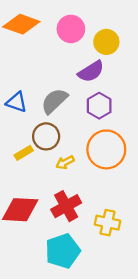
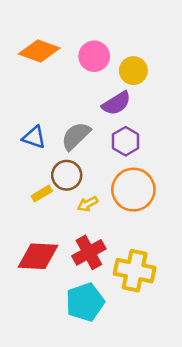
yellow cross: (108, 223) -> (135, 271), size x1.4

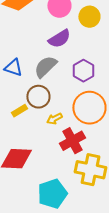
purple semicircle: (116, 103) -> (59, 39), moved
red cross: (89, 252) -> (72, 141), moved

